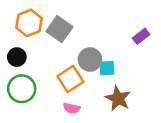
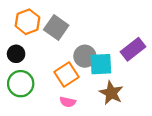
purple rectangle: (141, 36) -> (133, 49), moved, size x1.5
cyan square: (107, 68) -> (101, 64), size x1.5

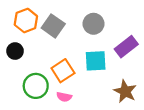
gray circle: (85, 56) -> (94, 24), moved
green circle: (21, 84) -> (36, 86), moved
brown star: (111, 93) -> (125, 91), moved

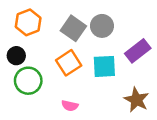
gray square: (53, 26) -> (73, 28), moved
orange square: (63, 71) -> (69, 63), moved
green circle: (36, 86) -> (28, 81), moved

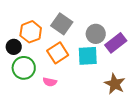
orange hexagon: (28, 22) -> (31, 32), moved
gray circle: (102, 26) -> (96, 34), moved
pink semicircle: (70, 106) -> (50, 82), moved

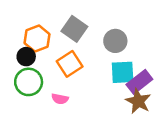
purple rectangle: (116, 43) -> (139, 82), moved
black circle: (14, 47) -> (26, 57), moved
cyan square: (88, 56) -> (123, 72), moved

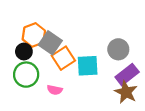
gray square: (74, 29) -> (50, 43), moved
gray circle: (115, 41) -> (118, 49), moved
cyan square: (123, 72) -> (88, 66), moved

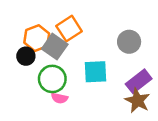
gray circle: (118, 49) -> (129, 42), moved
orange square: (63, 58) -> (69, 29), moved
green circle: (26, 75) -> (52, 79), moved

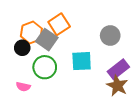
pink semicircle: (59, 98) -> (23, 87), moved

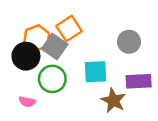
black circle: (22, 48) -> (26, 56), size x1.5
purple rectangle: (118, 69) -> (139, 81), turned 35
brown star: (117, 86) -> (113, 100), moved

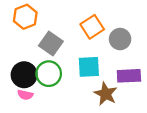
orange square: (69, 29) -> (92, 27), moved
orange hexagon: (37, 38) -> (25, 17), moved
black circle: (26, 56) -> (24, 75), moved

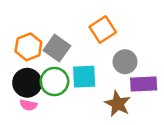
orange hexagon: (25, 17) -> (28, 47), moved
gray circle: (120, 39) -> (125, 62), moved
cyan square: (89, 67) -> (84, 77), moved

